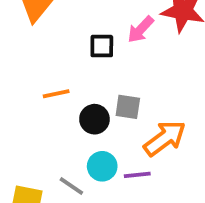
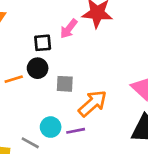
black circle: (94, 119) -> (38, 68), moved

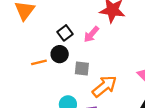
pink arrow: (69, 29) -> (91, 34), moved
black square: (43, 43) -> (65, 33), turned -35

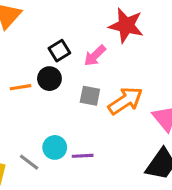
gray square: (82, 69) -> (90, 96), moved
orange arrow: (105, 86) -> (125, 101), moved

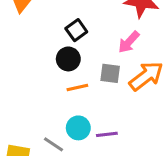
pink arrow: (95, 56) -> (129, 42), moved
orange line: (21, 87) -> (77, 88), moved

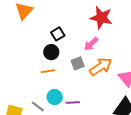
gray square: (110, 73) -> (78, 63), turned -32
orange line: (77, 88) -> (48, 71), moved

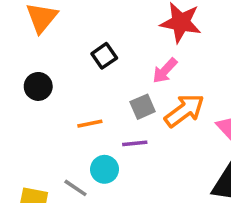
black circle: (51, 52) -> (38, 86), moved
purple line: (73, 102) -> (135, 143), moved

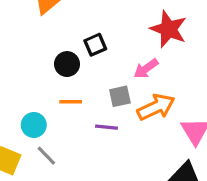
black circle: (38, 86) -> (67, 64), moved
cyan circle: (104, 169) -> (34, 125), moved

